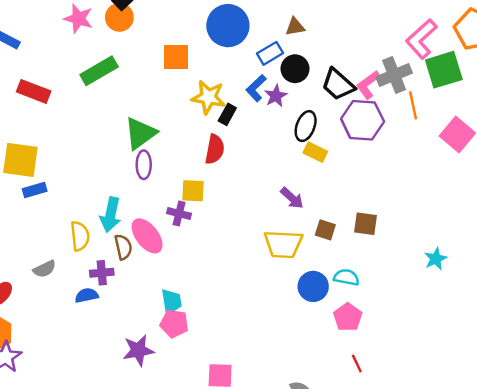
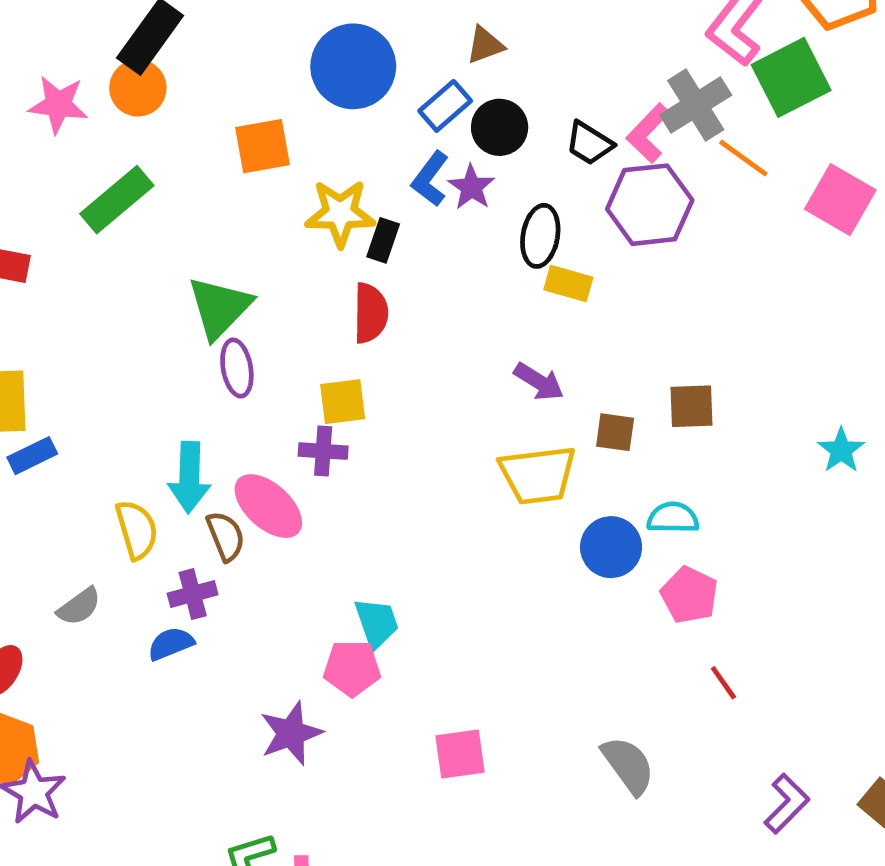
black trapezoid: (338, 84) -> (589, 143), size x0.7
orange line: (413, 105) -> (743, 158), turned -32
cyan trapezoid: (171, 302) -> (377, 623), moved

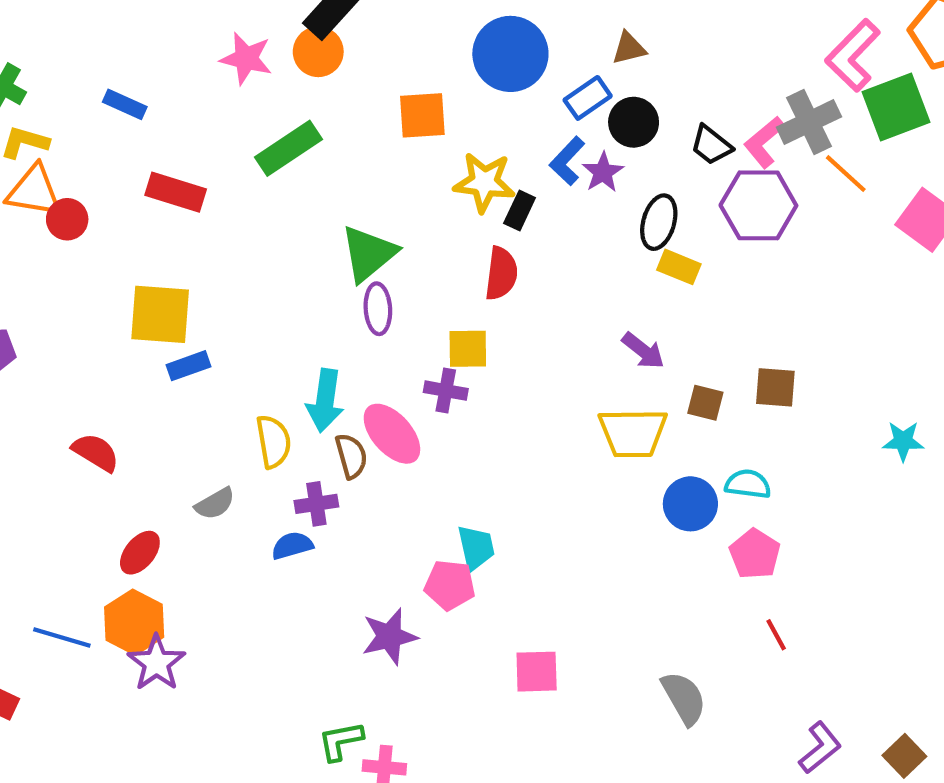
cyan star: (841, 450) -> (903, 441), turned 30

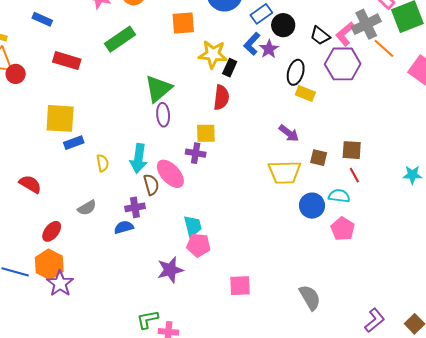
yellow semicircle: (273, 442) -> (103, 163), moved, size x0.7
cyan trapezoid: (476, 548) -> (193, 226), moved
red line: (776, 635) -> (354, 175), moved

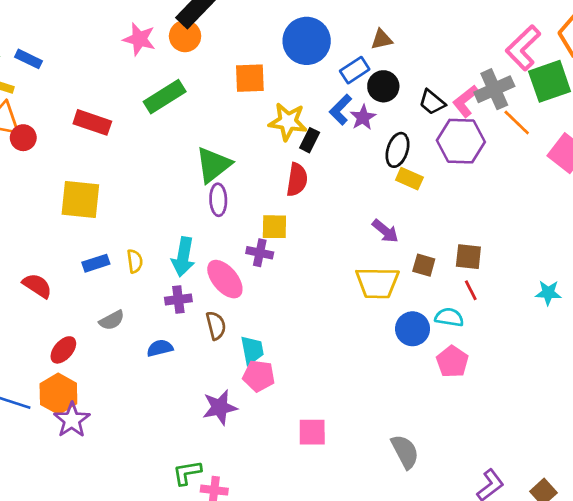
blue rectangle: (42, 19) -> (29, 59), moved
blue rectangle: (74, 143) -> (96, 263), moved
brown semicircle: (151, 185) -> (216, 325), moved
purple cross: (135, 207) -> (178, 299), moved

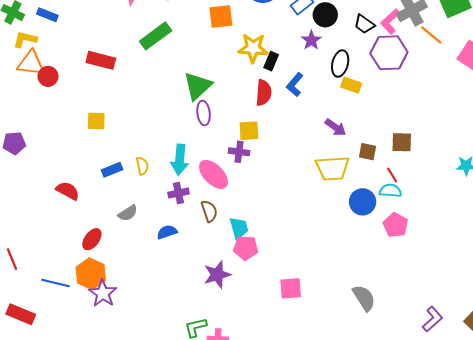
blue L-shape: (341, 110) -> (295, 85), moved
yellow square: (80, 199) -> (96, 121), size x0.6
red line: (471, 290) -> (392, 175), moved

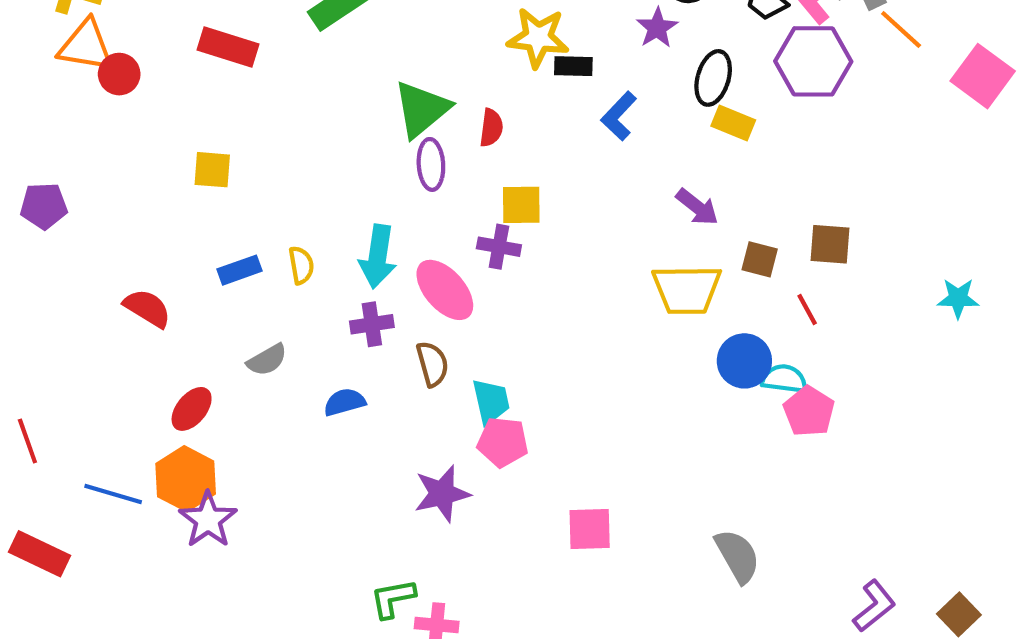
black rectangle: (271, 61) -> (573, 66), turned 66
red semicircle: (264, 93) -> (491, 128), moved, size x0.7
cyan semicircle: (390, 191) -> (784, 379), moved

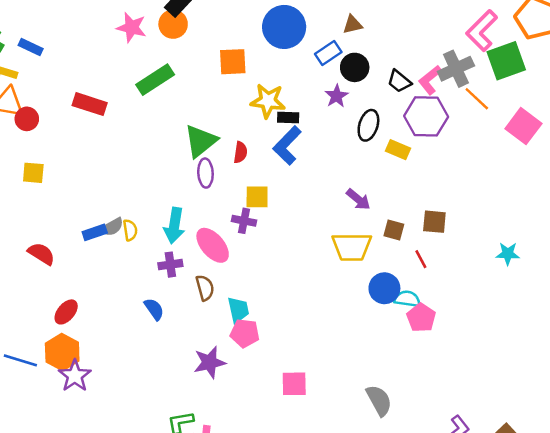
blue L-shape: (619, 116) -> (287, 145), moved, size x1.4
yellow rectangle: (733, 123) -> (398, 150), moved
yellow square: (212, 170) -> (33, 173), moved
gray semicircle: (267, 360) -> (112, 227), moved
blue semicircle: (345, 402) -> (154, 309), turned 70

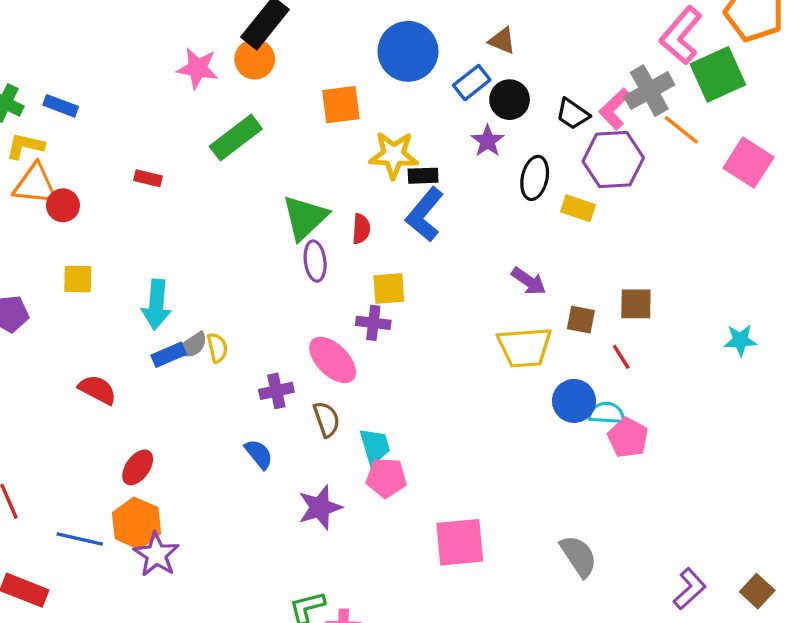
brown triangle: (353, 25) -> (502, 41), turned 40
red rectangle: (90, 104) -> (148, 178), size x0.6
cyan arrow: (174, 226) -> (156, 305), moved
purple star: (210, 362) -> (320, 507), moved
pink square: (294, 384) -> (460, 542), size x1.4

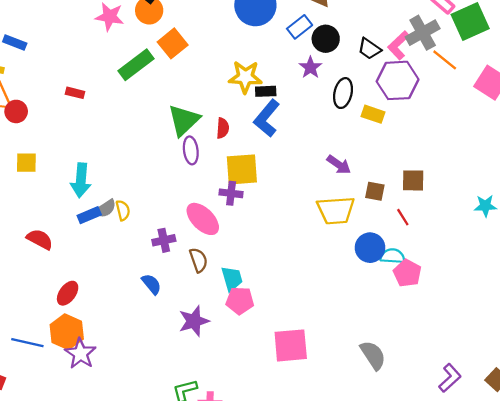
orange square: (341, 105) -> (173, 43), moved, turned -32
yellow square: (389, 288) -> (242, 169), size x1.4

